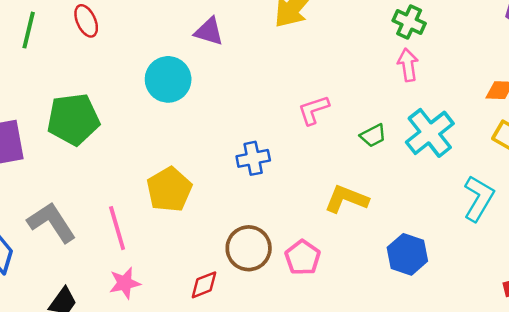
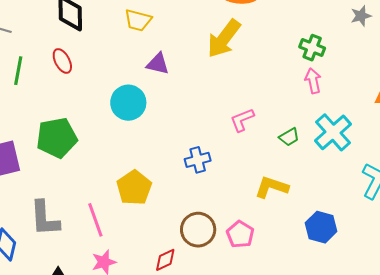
gray L-shape: (52, 222) -> (45, 218), turned -147

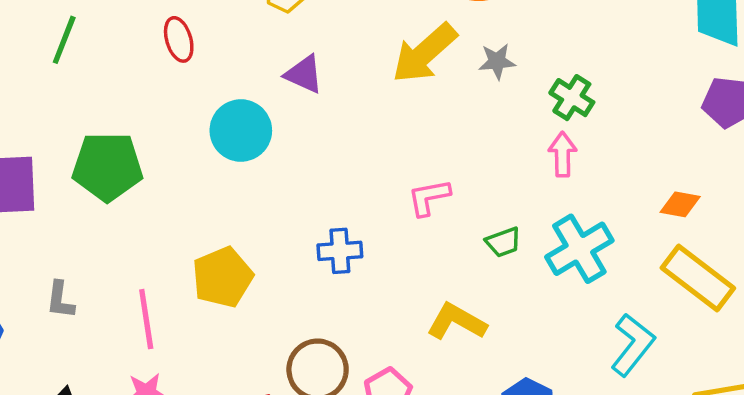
gray star: (361, 16) -> (497, 61), moved
red ellipse: (62, 61) -> (179, 39), moved
gray L-shape: (45, 218) -> (60, 300), size x0.6

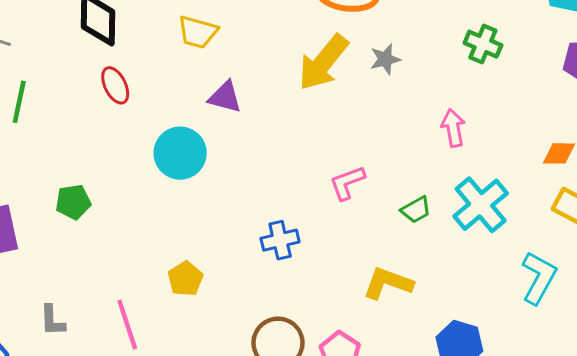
green cross: (572, 98) -> (483, 44), moved
green pentagon: (107, 167) -> (73, 202), size x0.6
yellow pentagon: (223, 277) -> (185, 279), size x0.7

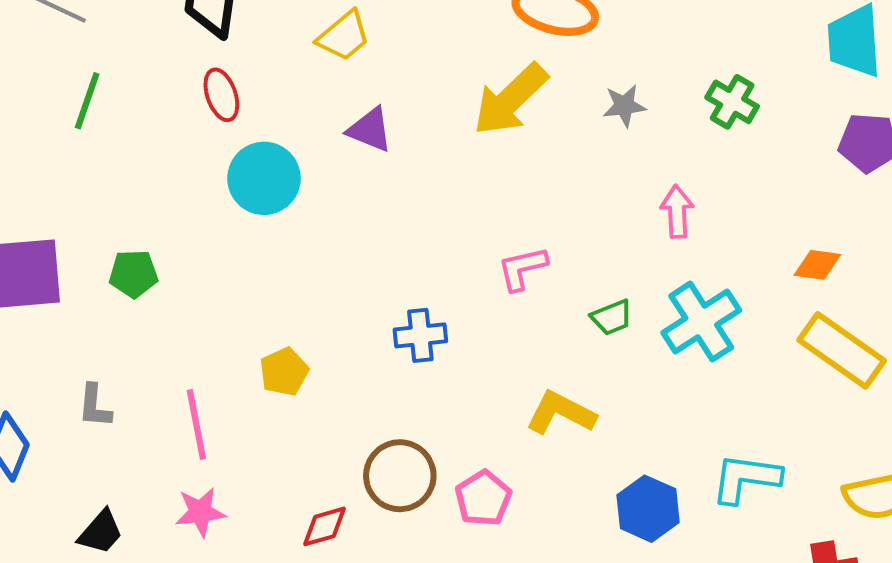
yellow trapezoid: (198, 32) -> (344, 36), turned -63
gray star: (385, 59) -> (624, 106), moved
cyan circle: (180, 153) -> (264, 178), moved
green pentagon: (73, 202) -> (134, 274), moved
cyan L-shape: (539, 278) -> (746, 478), moved, turned -118

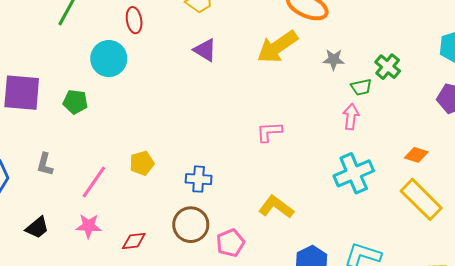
cyan circle: (264, 178) -> (109, 59), moved
green trapezoid: (612, 317) -> (361, 87), moved
blue cross: (420, 335) -> (199, 179), moved
pink line: (196, 424) -> (94, 182), turned 36
red diamond: (324, 526) -> (134, 241), moved

